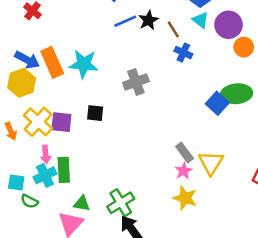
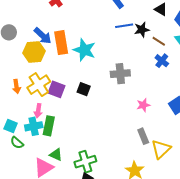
brown line: (173, 29) -> (159, 41), turned -40
pink star: (183, 171) -> (143, 105), moved

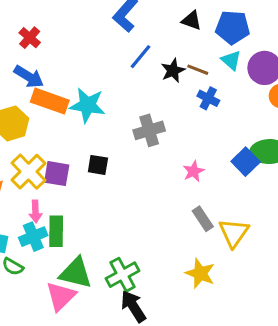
blue line: (124, 26) -> (140, 57), turned -30
black star: (142, 30) -> (173, 71), moved
blue arrow: (43, 36) -> (29, 77), moved
orange rectangle: (61, 43) -> (50, 101), turned -50
green triangle: (56, 155) -> (76, 273), size x1.6

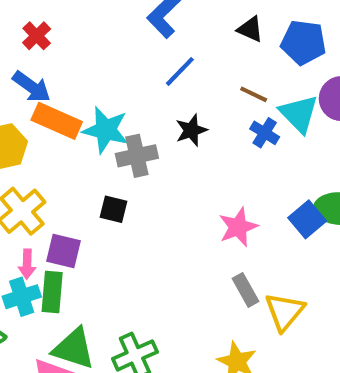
cyan triangle: (231, 60) -> (299, 114), moved, size x1.5
black star: (173, 71) -> (191, 130), moved
gray cross: (149, 130) -> (137, 156), moved
pink star: (194, 171) -> (238, 227), size x1.4
purple square: (57, 174) -> (63, 251), moved

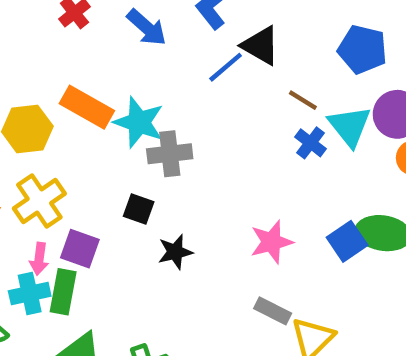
black triangle: (250, 29) -> (261, 46), moved, size x1.4
blue arrow: (32, 87) -> (147, 28), moved
black star: (191, 130) -> (175, 252), moved
gray rectangle: (246, 290) -> (273, 311), turned -40

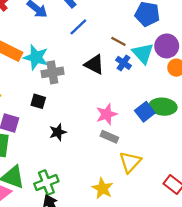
black triangle: (261, 46) -> (94, 64), moved
black star: (175, 252) -> (58, 132), moved
gray rectangle: (273, 311) -> (109, 137), moved

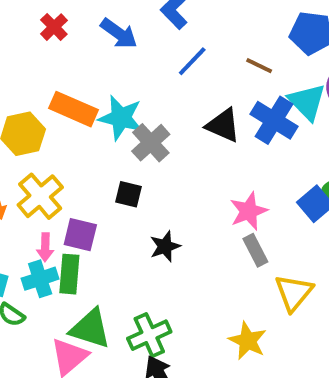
brown line: (118, 41) -> (259, 66), moved
blue cross: (124, 63) -> (274, 120), size x1.6
gray cross: (52, 72) -> (151, 143), turned -30
gray rectangle: (109, 137) -> (255, 250), turned 42

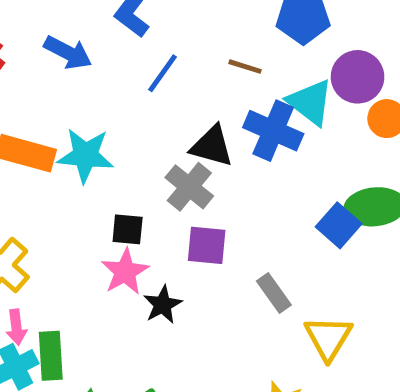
gray cross: (151, 143) -> (189, 187), moved
black square: (128, 194) -> (128, 229), moved
pink star: (249, 211) -> (125, 272), moved
purple square: (80, 235) -> (207, 245), moved

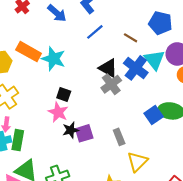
gray cross: (189, 187) -> (111, 84), moved
purple square: (207, 245) -> (84, 133), moved, turned -36
pink star: (125, 272) -> (58, 112), turned -30

